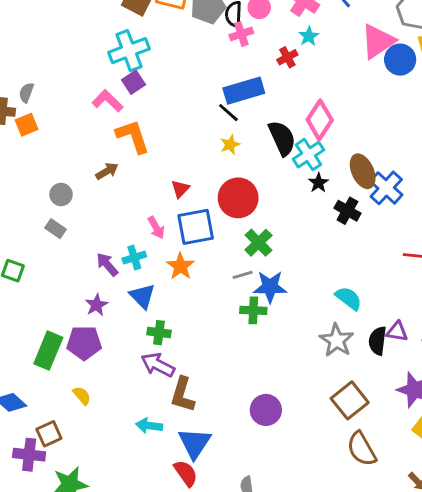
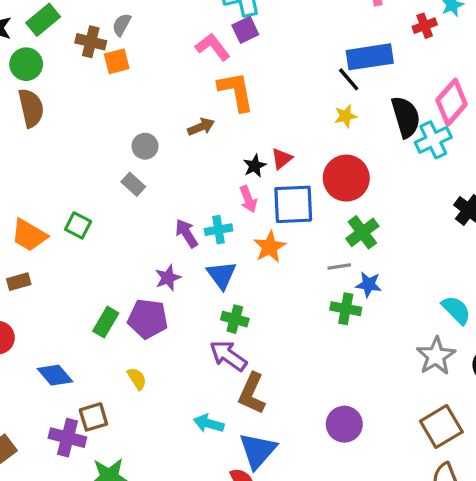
black star: (318, 183) -> (255, 166), moved
blue star: (270, 287) -> (369, 285), size x0.7
green rectangle: (48, 351) -> (106, 322), size x0.7

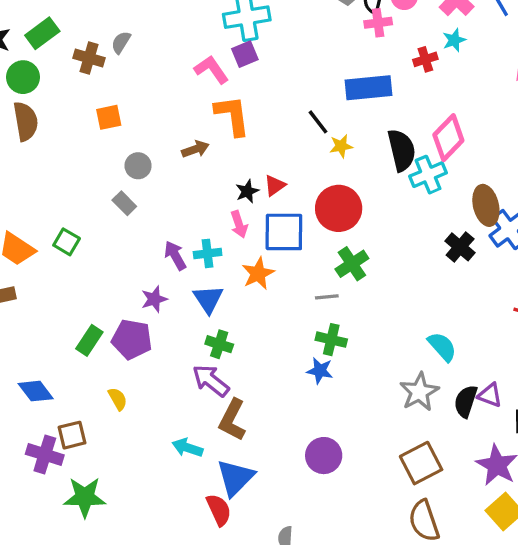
orange square: (117, 61) -> (109, 117), moved
black line: (349, 79) -> (318, 122), moved
blue star: (369, 285) -> (320, 371), moved

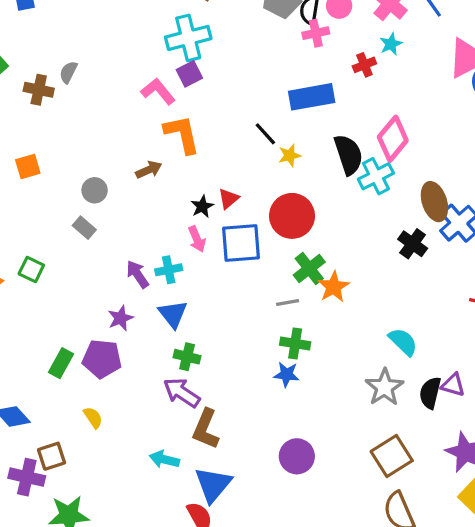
orange square: (109, 117) -> (28, 166), moved
orange star: (258, 273) -> (334, 287), moved

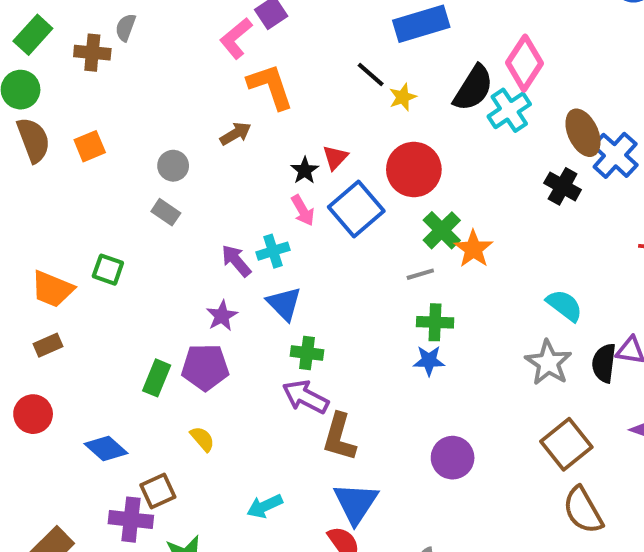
pink L-shape: (158, 91) -> (236, 38), turned -84
black semicircle: (348, 155) -> (473, 88), turned 57
blue square: (241, 243) -> (356, 209), turned -30
cyan arrow: (164, 459) -> (265, 506), moved, turned -32

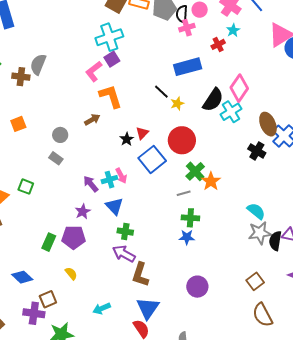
gray semicircle: (126, 27) -> (38, 64), size x1.5
pink arrow: (303, 210) -> (121, 176), moved
gray star: (548, 363) -> (260, 233), moved, turned 30
brown square: (566, 444) -> (255, 281), size x0.7

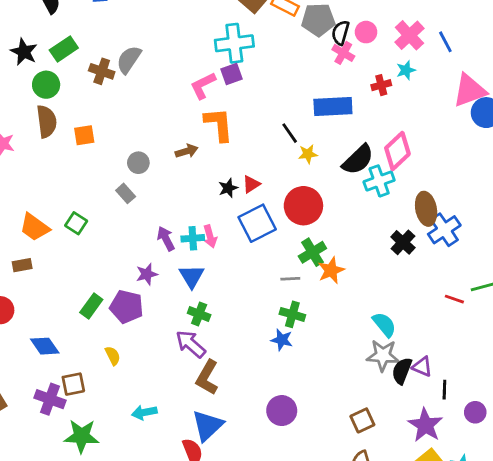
pink cross: (187, 28) -> (343, 53), turned 35

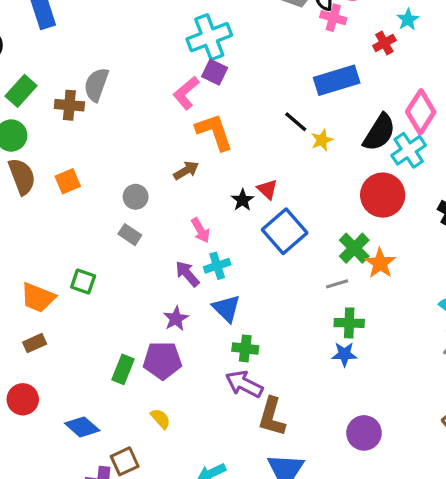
purple square: (231, 74) -> (215, 72), turned -30
red triangle: (251, 184) -> (267, 189), turned -30
red circle: (303, 206) -> (383, 195), moved
pink arrow: (210, 236) -> (201, 230), moved

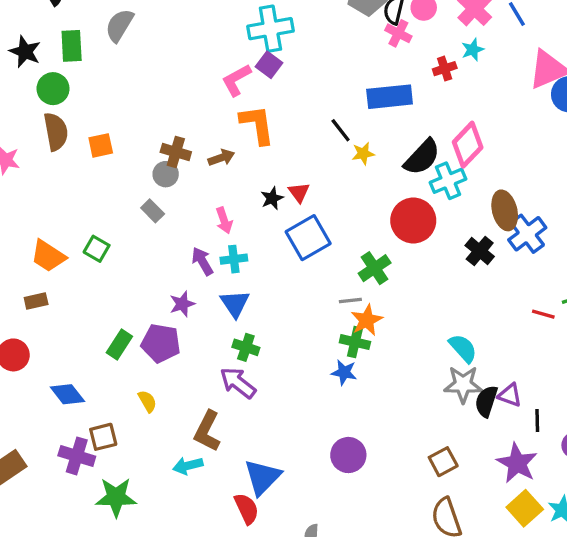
gray semicircle: (96, 85) -> (119, 25), moved
green rectangle: (21, 91) -> (72, 46), turned -56
brown cross: (69, 105) -> (176, 152), moved
orange star: (380, 263) -> (367, 320), moved
brown L-shape: (272, 417) -> (207, 431), moved

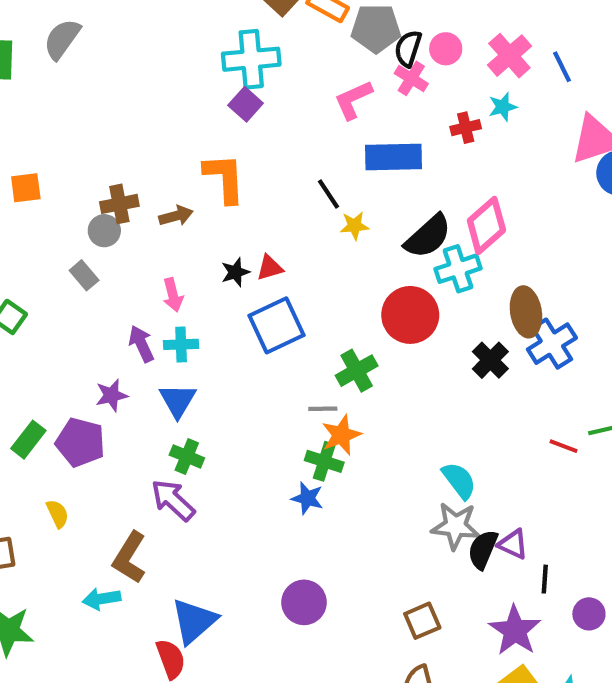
pink L-shape: (236, 80) -> (353, 100), moved
brown cross: (176, 152) -> (119, 204), turned -32
red triangle: (299, 192) -> (270, 268), turned 45

